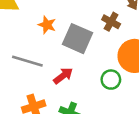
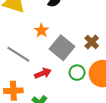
green circle: (111, 80) -> (77, 73), moved

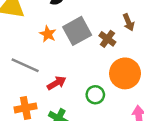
gray square: (62, 48) -> (77, 31), moved, turned 30
green circle: (77, 73) -> (95, 95), moved

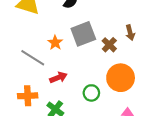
orange star: (48, 34) -> (55, 43), moved

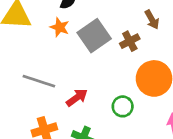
orange star: (55, 43) -> (60, 27), moved
brown cross: (109, 45) -> (130, 41), turned 32

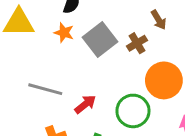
green circle: (123, 106) -> (133, 111), size x1.5

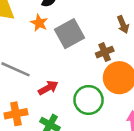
brown cross: (137, 43) -> (105, 52), moved

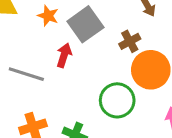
red arrow: (48, 88) -> (64, 55), moved, turned -36

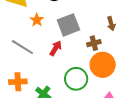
orange star: (48, 16) -> (37, 20), moved
red arrow: (64, 55) -> (56, 48), moved

